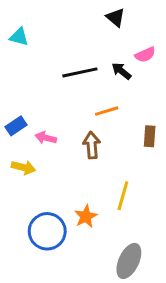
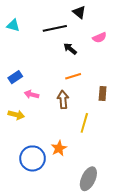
black arrow: (121, 71) -> (70, 49), moved
black line: (80, 72) -> (55, 28), moved
blue rectangle: (16, 126) -> (15, 77), moved
yellow line: (123, 196) -> (84, 123), moved

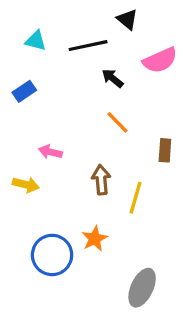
cyan triangle: (13, 25) -> (36, 41), moved
pink semicircle: (100, 38) -> (160, 60), size x1.5
orange line: (73, 76) -> (117, 122), turned 63
blue rectangle: (15, 77) -> (24, 91), moved
brown arrow: (63, 100) -> (101, 180), moved

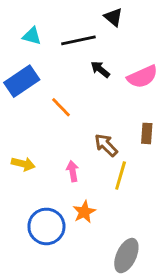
pink semicircle: (160, 60) -> (142, 77), moved
blue rectangle: (24, 91) -> (22, 81), size x1.6
orange line: (117, 122) -> (61, 107), moved
pink arrow: (50, 152) -> (73, 171), moved, turned 66
brown arrow: (101, 180) -> (106, 145), moved, turned -40

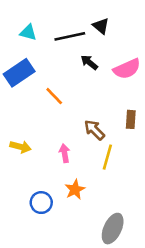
black triangle: (113, 17) -> (101, 26), moved
blue circle: (46, 226) -> (41, 203), size x0.7

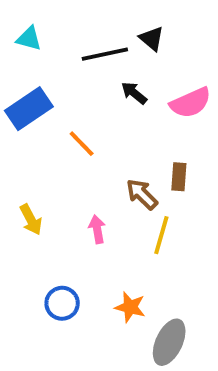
cyan triangle: (28, 32) -> (29, 39), moved
brown rectangle: (131, 119) -> (179, 177), moved
yellow arrow: (20, 147) -> (31, 220), turned 48
orange star: (75, 190) -> (130, 307), moved, turned -30

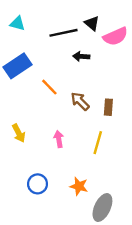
black arrow: (134, 93) -> (81, 56), turned -35
pink semicircle: (191, 103) -> (115, 36), moved
brown arrow: (142, 194) -> (80, 101), moved

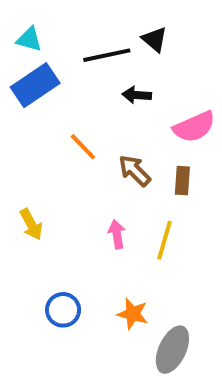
pink semicircle: (115, 36) -> (194, 127), moved
blue rectangle: (17, 66) -> (35, 85), moved
pink arrow: (59, 139) -> (117, 234), moved

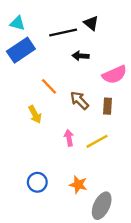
yellow arrow: (31, 224) -> (35, 114), moved
yellow line: (164, 240) -> (97, 141), turned 45

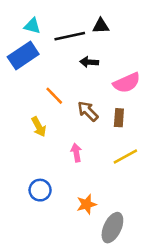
cyan triangle: (17, 23) -> (32, 26), moved
black triangle: (91, 23) -> (101, 26), turned -42
yellow line: (97, 141) -> (125, 156), moved
blue circle: (37, 182) -> (40, 190), moved
orange star: (78, 185) -> (87, 204), turned -30

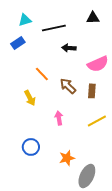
cyan triangle: (32, 26) -> (25, 20), turned -32
black triangle: (101, 26) -> (93, 18), moved
blue rectangle: (23, 56) -> (18, 43), size x0.6

